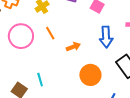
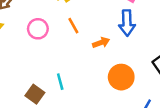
pink circle: (21, 36) -> (38, 29), size x0.7
blue arrow: (106, 37) -> (127, 23), moved

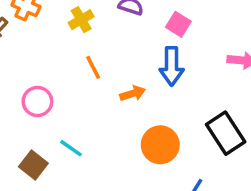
pink circle: (38, 29) -> (37, 101), moved
cyan line: (60, 82) -> (71, 148), turned -42

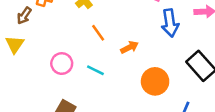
blue arrow: (172, 66) -> (170, 23), moved
cyan line: (71, 148) -> (95, 70), moved

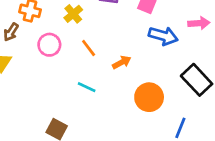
blue arrow: (170, 23) -> (163, 36), turned -64
pink circle: (62, 64) -> (49, 45), moved

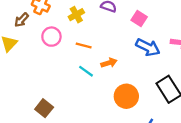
orange line: (89, 48) -> (84, 46), turned -49
cyan line: (87, 87) -> (86, 71), moved

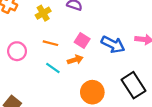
pink square: (139, 19) -> (82, 40), moved
pink circle: (51, 37) -> (17, 51), moved

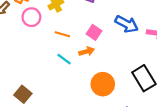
blue arrow: (113, 44) -> (127, 24), moved
pink circle: (17, 51) -> (31, 17), moved

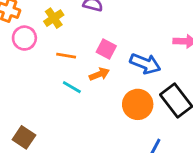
blue arrow: (127, 24) -> (145, 64), moved
orange circle: (103, 84) -> (138, 104), moved

